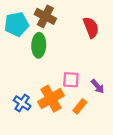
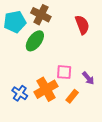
green ellipse: (39, 45) -> (35, 41), turned 35

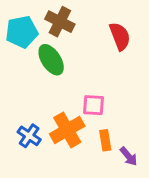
green ellipse: (35, 41) -> (51, 60), turned -70
purple arrow: (88, 78) -> (129, 156), moved
orange rectangle: (72, 96) -> (105, 140), turned -48

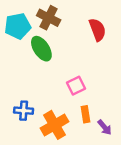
pink square: (94, 105) -> (76, 86), turned -30
orange cross: (67, 130) -> (55, 125), moved
blue cross: (29, 136) -> (24, 111), turned -30

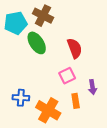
red semicircle: (97, 30) -> (75, 48), moved
orange cross: (55, 125) -> (48, 110), turned -30
purple arrow: (105, 127) -> (92, 87), moved, turned 32

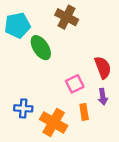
brown cross: (43, 16) -> (67, 17), moved
red semicircle: (75, 48) -> (103, 67), moved

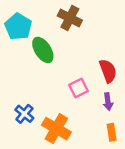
cyan pentagon: (17, 25) -> (18, 27), turned -30
blue cross: (23, 108) -> (24, 114), turned 36
orange rectangle: (84, 112) -> (112, 132), moved

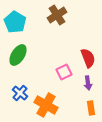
brown cross: (70, 18) -> (57, 15), turned 30
green ellipse: (43, 50) -> (18, 55), moved, turned 65

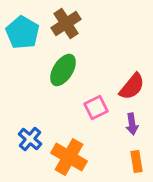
brown cross: (57, 15) -> (66, 23), moved
green ellipse: (18, 55) -> (63, 70), moved
red semicircle: (88, 58) -> (132, 86), turned 60

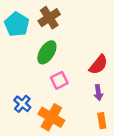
pink square: (96, 108) -> (59, 80), moved

